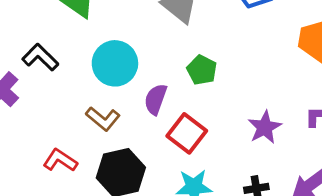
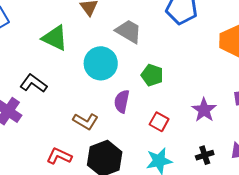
cyan circle: (115, 63) -> (101, 63), moved
red square: (187, 133) -> (159, 122), moved, size x0.7

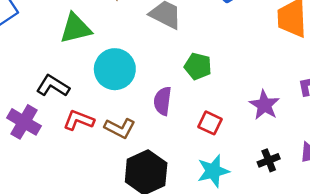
green triangle: (55, 38) -> (76, 28), turned -36
cyan circle: (101, 63) -> (115, 69), moved
red L-shape: (59, 156) -> (79, 120), moved

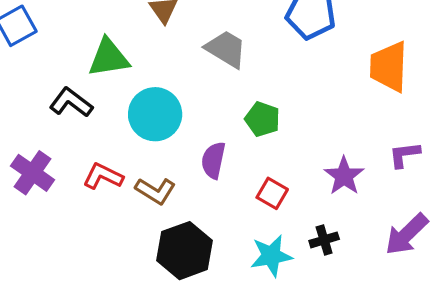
black L-shape: (53, 86) -> (71, 102), moved
black cross: (269, 160) -> (324, 240), moved

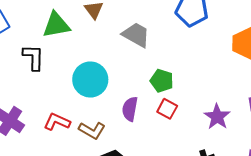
green triangle: (109, 58) -> (56, 25), moved
black L-shape: (71, 102) -> (33, 57), moved, turned 56
red square: (272, 193) -> (167, 109), moved

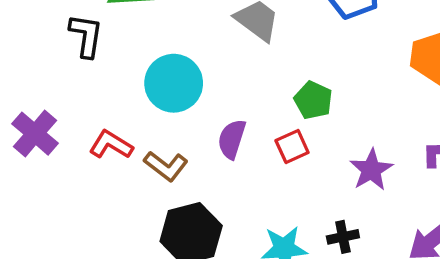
green pentagon: (162, 81) -> (313, 100), moved
red square: (167, 109) -> (292, 147), turned 30

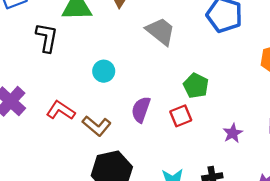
cyan circle: (174, 83) -> (104, 71), size x0.6
purple star: (371, 170) -> (233, 133), size x0.7

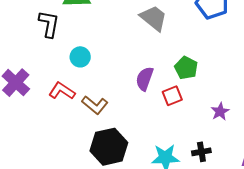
cyan circle: (104, 71) -> (80, 57), moved
purple semicircle: (141, 109) -> (145, 79), moved

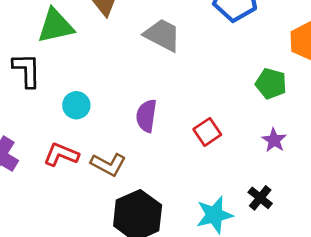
green pentagon: (186, 68) -> (271, 84), moved
purple semicircle: (145, 79) -> (146, 116), moved
black cross: (201, 152) -> (260, 198), turned -30

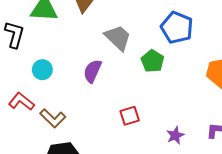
green pentagon: (271, 84) -> (153, 61), moved
purple semicircle: (146, 116) -> (92, 71), moved

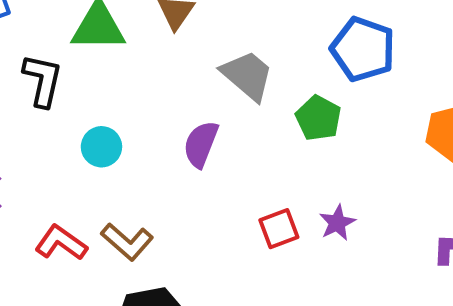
red L-shape: (21, 101) -> (61, 243), moved
purple star: (175, 135) -> (337, 223), moved

